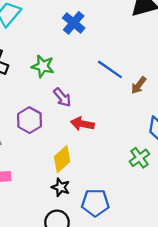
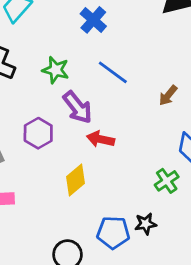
blue line: (110, 69) -> (113, 72), moved
purple arrow: (62, 97) -> (78, 107), size x1.4
black star: (61, 187) -> (146, 224), moved, turned -30

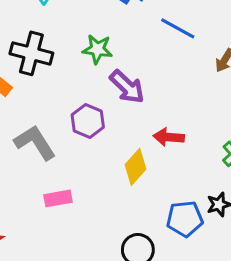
blue line: (113, 72) -> (178, 28), moved
red arrow: (100, 139) -> (169, 137), moved

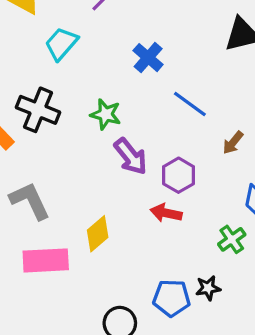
purple hexagon: (88, 121) -> (178, 175), moved
yellow diamond: (136, 167) -> (98, 234), moved
pink rectangle: (58, 198) -> (46, 260), size x1.6

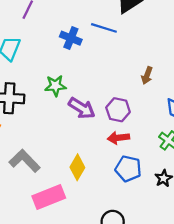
blue line: (190, 104) -> (104, 28), moved
blue pentagon: (172, 298) -> (128, 169), moved, turned 30

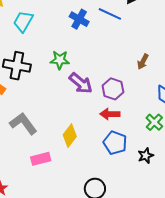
pink rectangle: (49, 197) -> (41, 159), size x0.7

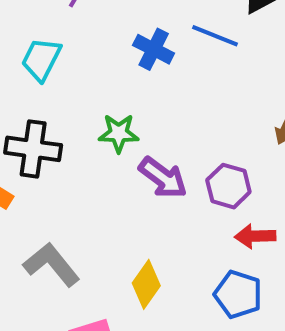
red arrow: (110, 114) -> (255, 236), moved

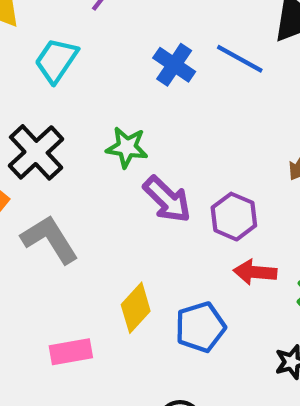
black cross: (33, 149) -> (36, 152), turned 32
gray L-shape: (52, 265) -> (50, 239), moved
blue pentagon: (238, 294) -> (200, 327), moved, turned 30

